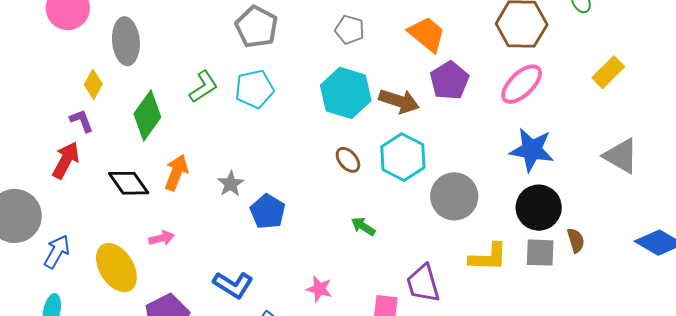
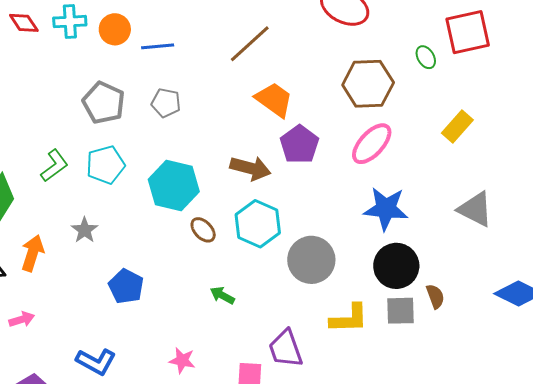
gray pentagon: (350, 30) -> (166, 103), moved
cyan hexagon: (346, 93) -> (174, 185), moved
gray star: (231, 184) -> (85, 230), moved

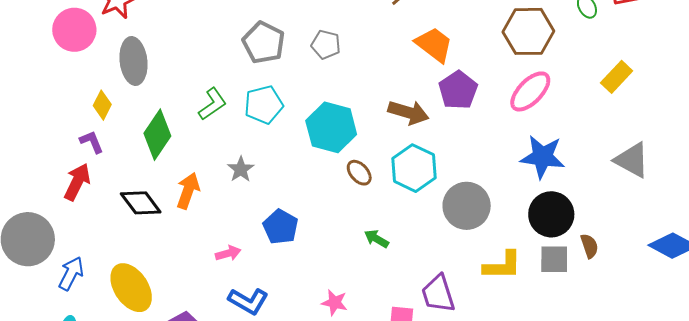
pink arrow: (22, 319) -> (228, 253), moved

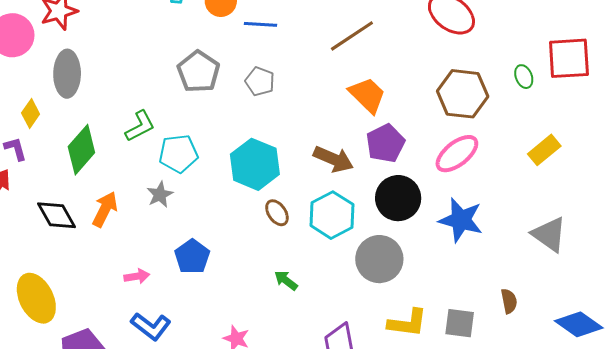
cyan pentagon: (264, 105) -> (178, 154), moved
black circle: (551, 214) -> (398, 198), moved
brown semicircle: (589, 246) -> (509, 301), moved

